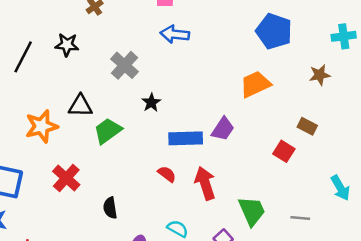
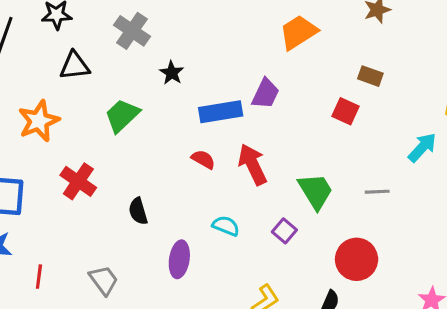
black triangle: (80, 106) -> (75, 66), moved
cyan arrow: (340, 188) -> (422, 147), turned -100

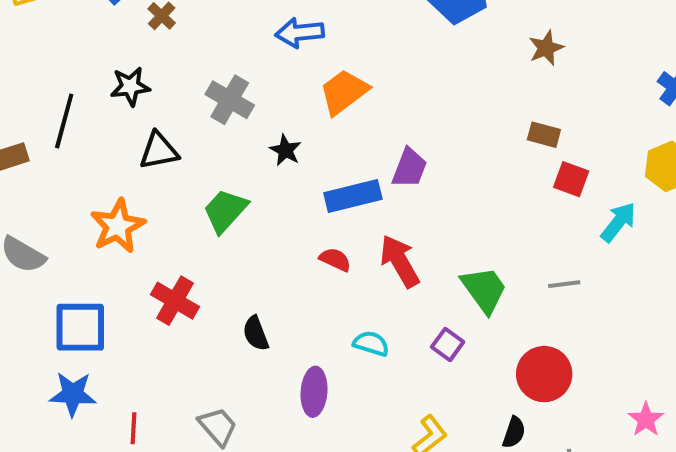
orange trapezoid: (298, 32) -> (344, 92), moved
red square: (345, 111) -> (571, 179), moved

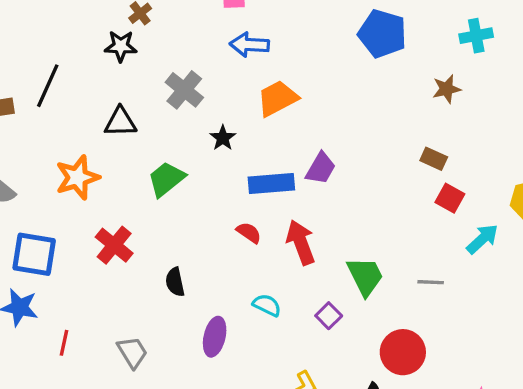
black star: (130, 86) -> (121, 46), moved

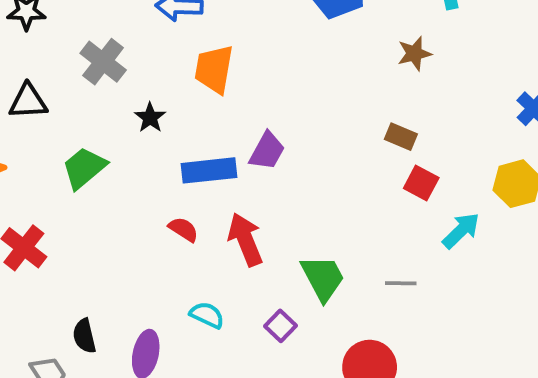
orange trapezoid: (278, 98) -> (214, 69), turned -51
black semicircle: (175, 282) -> (84, 336), moved

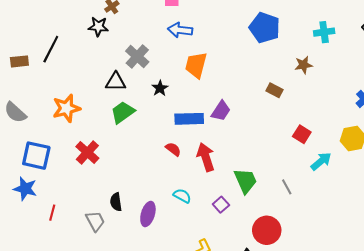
black triangle: (28, 101) -> (116, 82), moved
brown rectangle: (401, 137) -> (275, 90), moved
gray line: (401, 283) -> (287, 187), turned 56

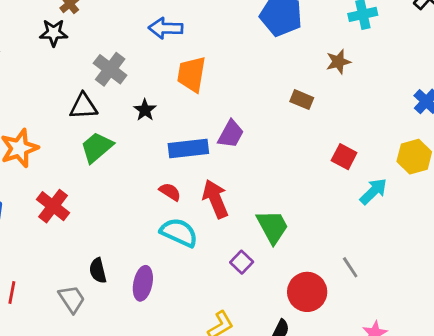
gray line: (287, 187) -> (350, 267), moved
cyan semicircle: (182, 196) -> (179, 232), moved, size x1.5

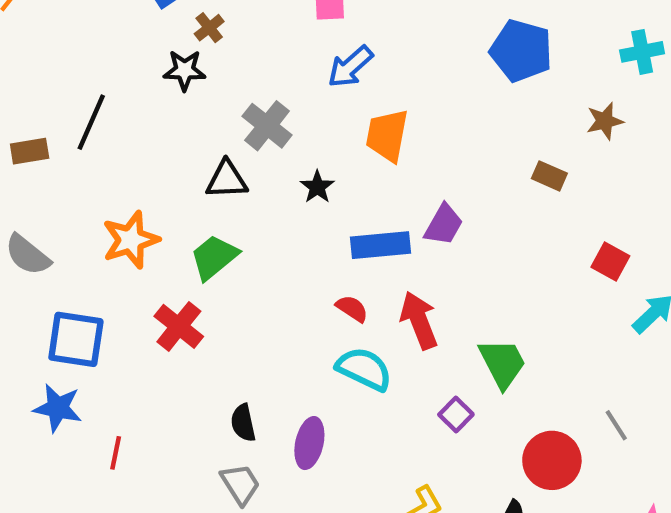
blue arrow: (166, 28) -> (350, 67), turned -44
green trapezoid: (97, 147) -> (214, 257), moved
gray trapezoid: (72, 299) -> (240, 484), moved

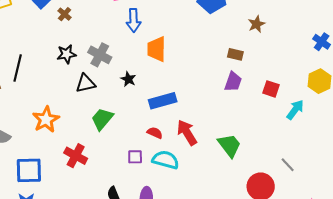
blue arrow: (350, 67) -> (134, 20), turned -40
black star: (185, 70) -> (67, 54), moved
purple trapezoid: (444, 225) -> (233, 82), moved
green trapezoid: (214, 257) -> (102, 119), moved
purple square: (456, 414) -> (135, 157), moved, turned -35

